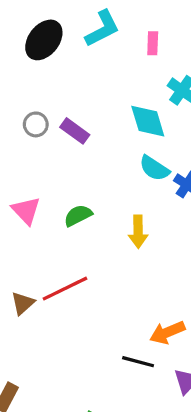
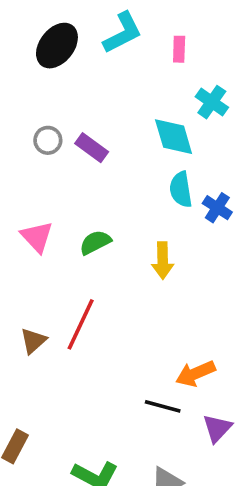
cyan semicircle: (154, 168) -> (181, 189), turned 48
red line: (65, 289) -> (81, 324), turned -39

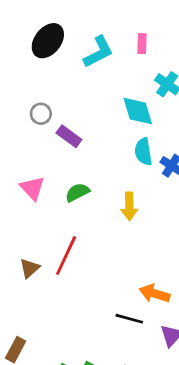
cyan L-shape: (123, 33) -> (98, 52), moved
purple rectangle: (92, 148) -> (69, 136), moved
orange arrow: (195, 374) -> (155, 293), turned 40

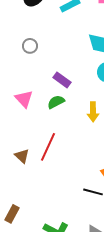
purple rectangle: (69, 136) -> (62, 80), moved
brown triangle: (30, 268) -> (22, 156), turned -35

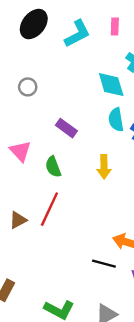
green semicircle: (56, 102) -> (53, 167), moved, turned -84
brown triangle: (22, 156) -> (18, 220), turned 49

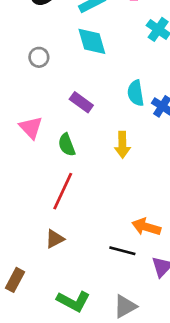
cyan diamond: (111, 85) -> (92, 41), moved
brown triangle: (18, 220) -> (55, 239), moved

